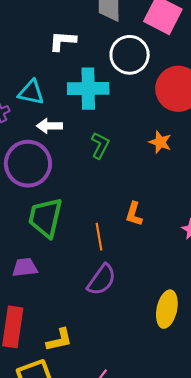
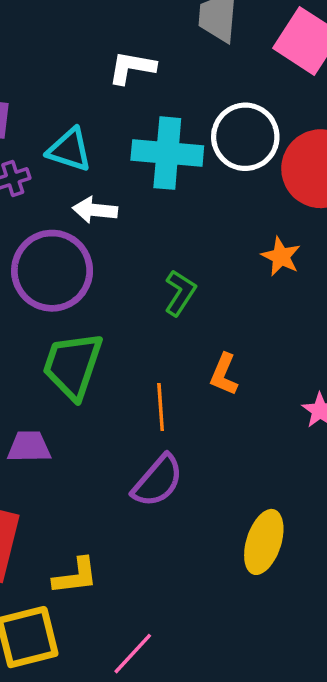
white circle: (130, 55) -> (245, 137), moved
green L-shape: (100, 145) -> (180, 293), moved

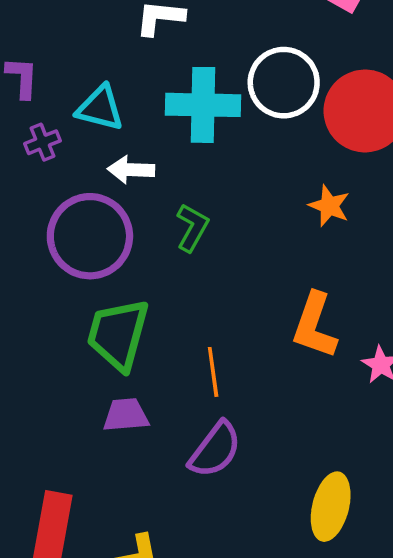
green L-shape: (180, 293) -> (192, 228), moved
orange L-shape: (224, 374) -> (314, 325), moved, size x1.5
purple trapezoid: (29, 447) -> (126, 415), moved

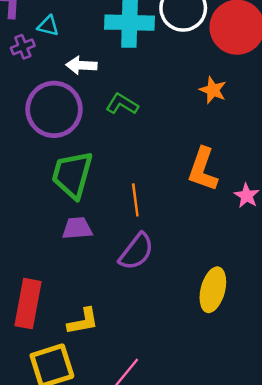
cyan triangle: (100, 108) -> (48, 26), moved, size x0.7
green L-shape: (192, 228) -> (122, 104), turned -88

